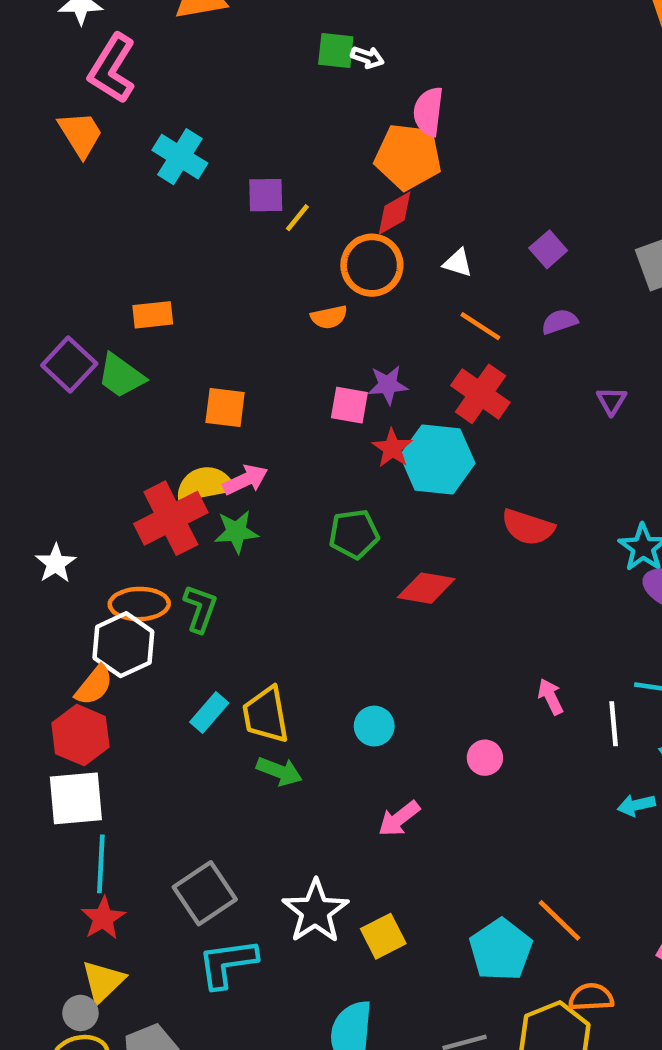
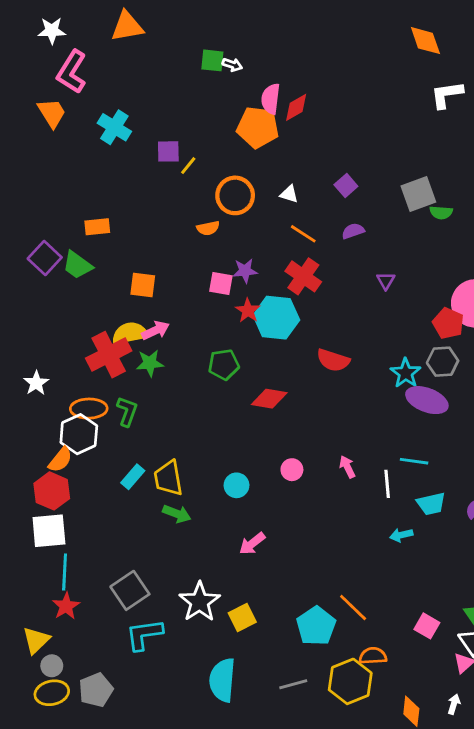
red diamond: (395, 213) -> (296, 107), moved
pink circle: (485, 758) -> (292, 470), moved
yellow triangle: (103, 981) -> (36, 640), moved

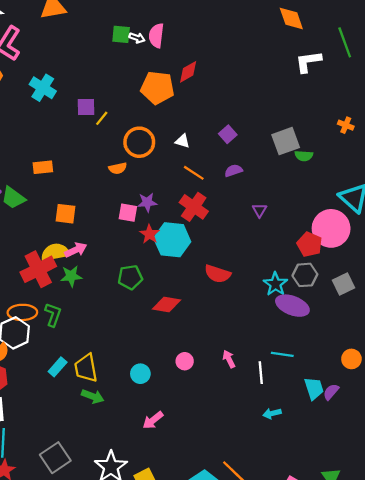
pink semicircle: (271, 99) -> (156, 36), moved
orange rectangle: (97, 227) -> (43, 167), moved
cyan trapezoid: (431, 504) -> (314, 388), moved, turned -95

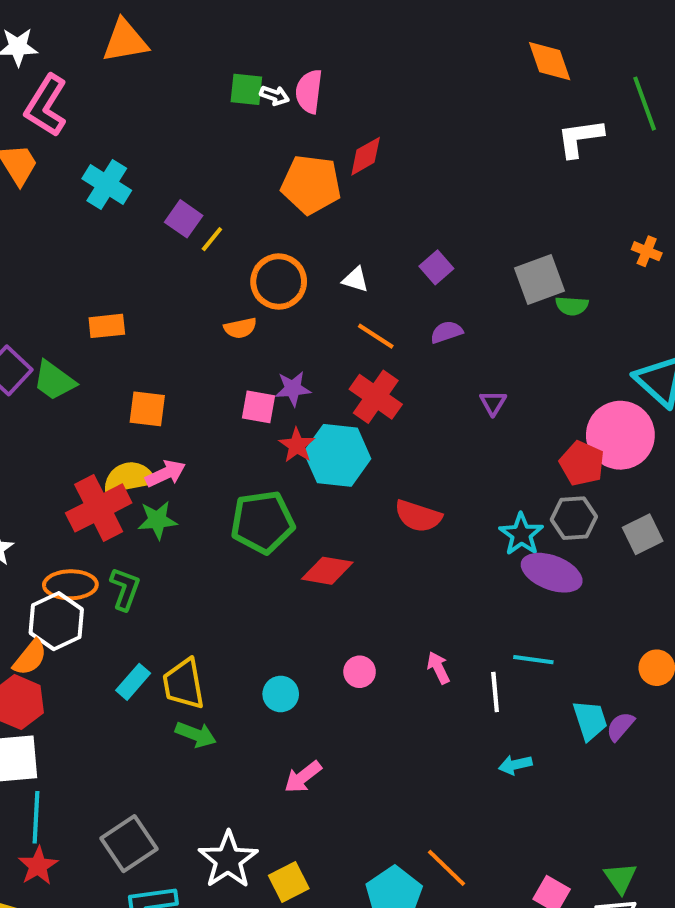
purple square: (86, 107) -> (184, 219), turned 36
green pentagon: (130, 277) -> (262, 522), size x1.4

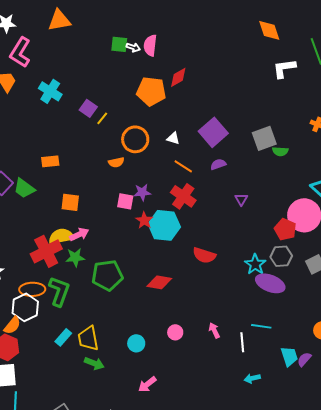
purple square: (436, 267) -> (213, 132), size x1.8
green pentagon: (262, 522) -> (107, 275), moved
green L-shape: (125, 589) -> (59, 291), size x1.4

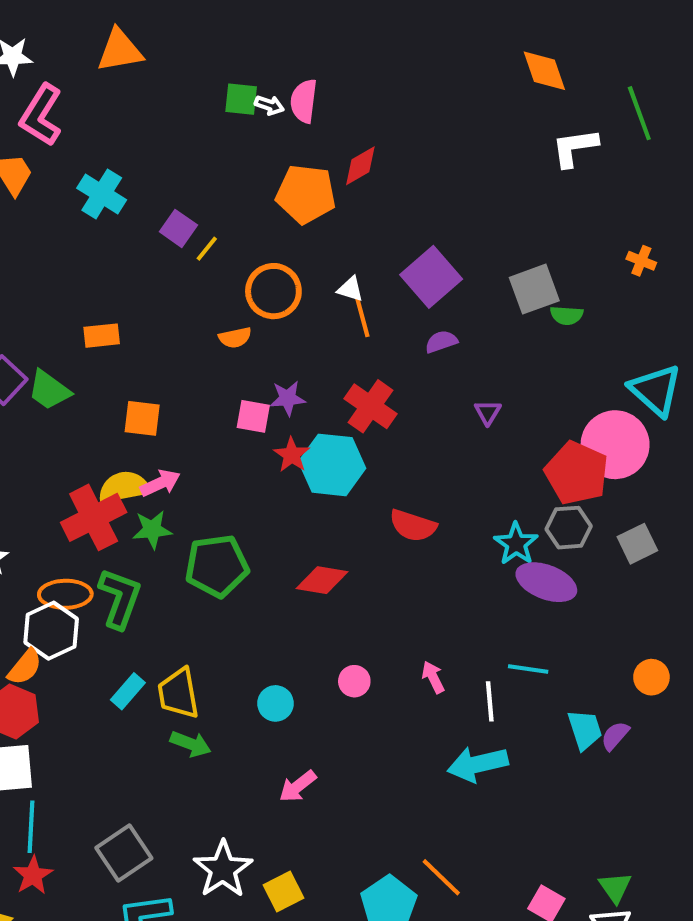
orange line: (183, 166) -> (362, 317), moved, turned 42
red pentagon: (285, 229) -> (577, 473), size x1.4
cyan arrow: (252, 378) -> (478, 764), moved, size x1.8

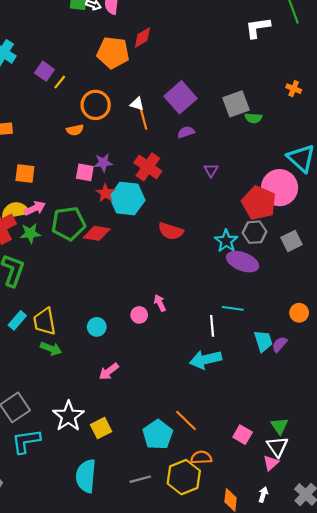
green pentagon: (217, 566) -> (68, 224), moved
red diamond: (322, 580) -> (97, 233), moved
pink arrow: (433, 677) -> (160, 303), moved

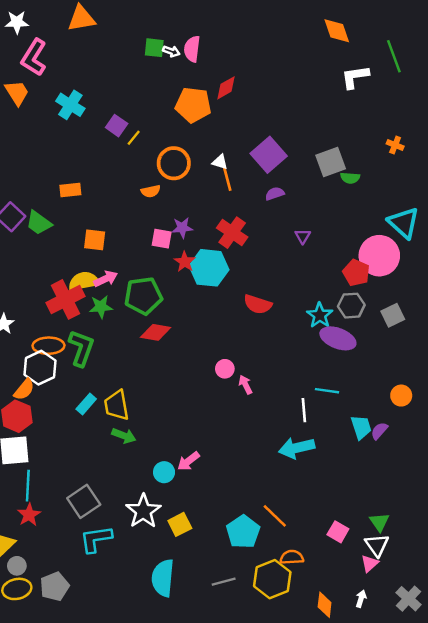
red pentagon: (259, 203) -> (356, 273), size x0.7
red diamond: (97, 233) -> (156, 332), moved
pink circle: (139, 315) -> (225, 369), moved
cyan circle: (97, 327) -> (164, 472), moved

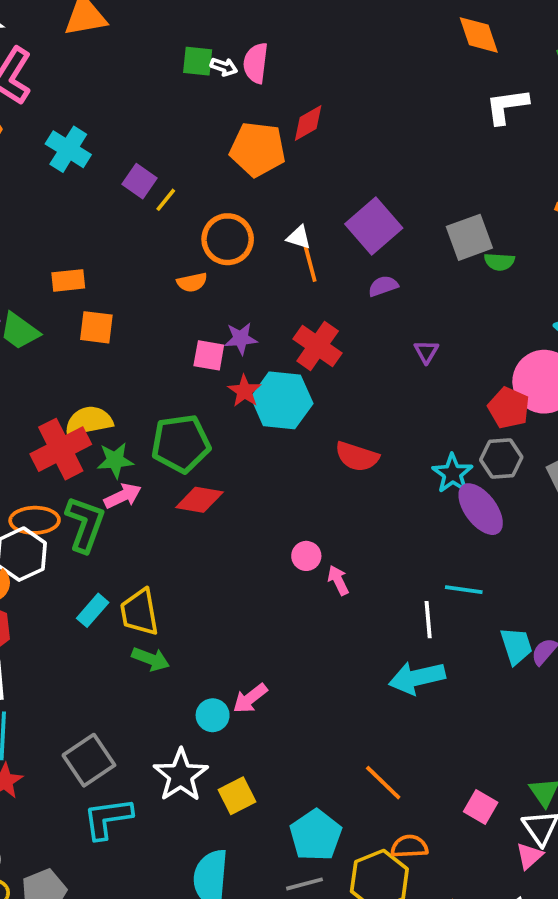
orange square: (95, 240) -> (96, 327), moved
pink arrow: (106, 279) -> (123, 496), moved
purple ellipse: (338, 338) -> (481, 509), turned 32
cyan pentagon: (243, 532) -> (316, 835), moved

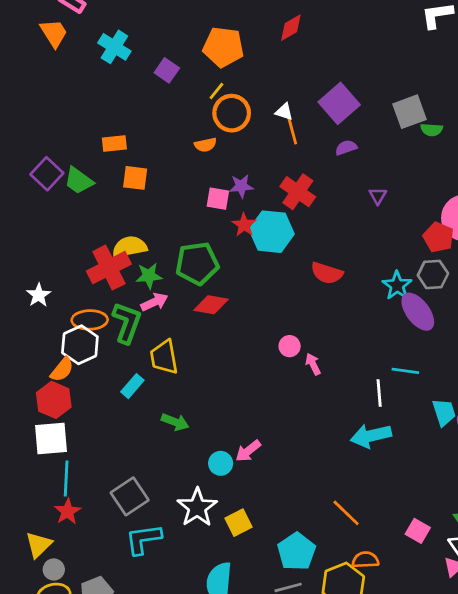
orange pentagon: (258, 149) -> (223, 47), moved
yellow line: (166, 200) -> (216, 91), moved
yellow trapezoid: (140, 612) -> (164, 357), moved

